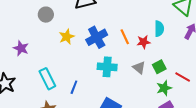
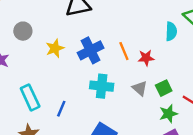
gray circle: (46, 15) -> (23, 31), moved
cyan semicircle: (159, 29) -> (171, 31), moved

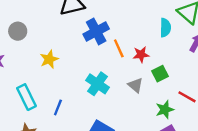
yellow star: (55, 48) -> (49, 59), moved
blue cross: (91, 50) -> (96, 31), moved
cyan cross: (102, 86) -> (98, 84), turned 30
green square: (164, 88) -> (160, 74), moved

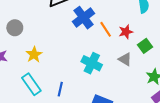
yellow star: (49, 59) -> (34, 55), moved

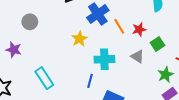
yellow star: (34, 55) -> (79, 39), moved
cyan cross: (92, 63) -> (104, 59), turned -30
blue line: (60, 89) -> (90, 81), moved

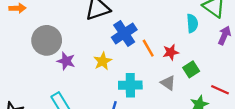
gray circle: (30, 22) -> (47, 40), size x1.6
purple star: (14, 50) -> (66, 61), moved

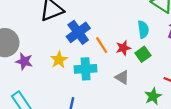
cyan semicircle: (192, 23) -> (143, 29), moved
green square: (191, 69) -> (143, 54), moved
cyan cross: (130, 85) -> (86, 69), moved

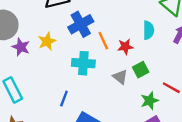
green square: (143, 54) -> (141, 70), moved
yellow star: (59, 60) -> (47, 41), moved

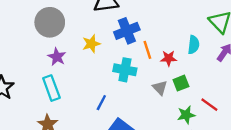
purple star: (21, 47) -> (57, 57), moved

